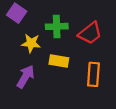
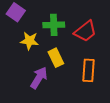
yellow rectangle: (59, 61) -> (56, 58), turned 54
purple arrow: (25, 77) -> (39, 78), moved

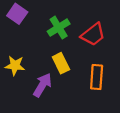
green cross: (54, 25) -> (59, 28), turned -30
yellow star: (29, 41) -> (15, 66), moved

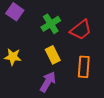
purple arrow: (43, 85) -> (48, 82), moved

